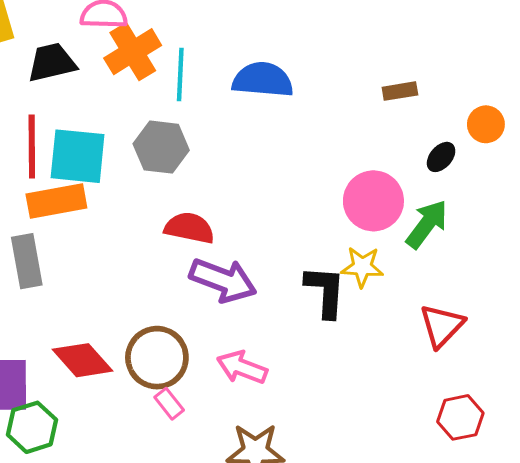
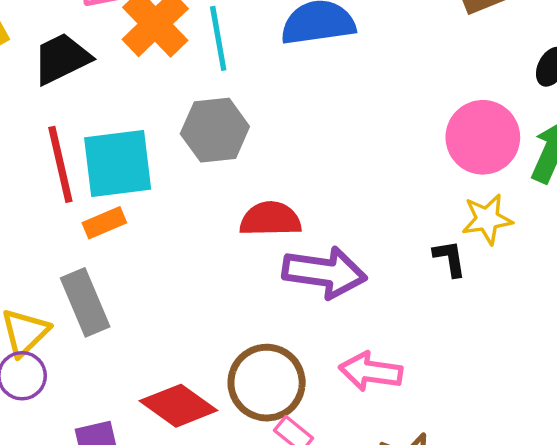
orange rectangle: (56, 201) -> (104, 223), size x0.6
black L-shape: (325, 291) -> (450, 258), size x0.6

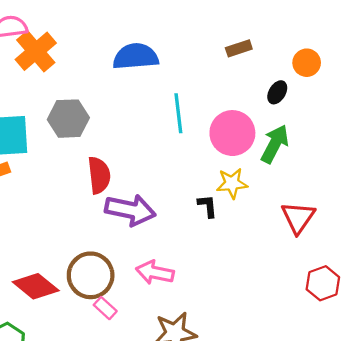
cyan line: (218, 38) -> (178, 113), moved
red semicircle: (270, 219) -> (99, 175), turned 81

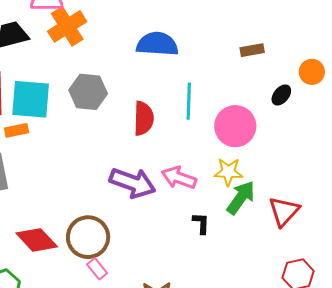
green arrow: (275, 144) -> (241, 198), moved
red semicircle: (99, 175) -> (144, 118), moved
black L-shape: (208, 206) -> (201, 223), moved
pink arrow: (155, 272) -> (179, 178), moved

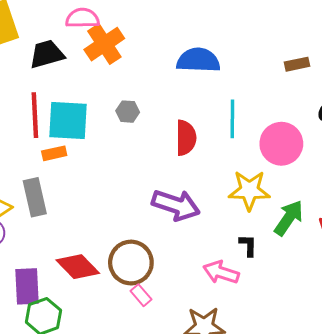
gray hexagon: (88, 92) -> (128, 112), size x0.6
yellow star: (228, 172) -> (249, 190), moved, size x1.4
pink arrow: (179, 178) -> (221, 272), moved

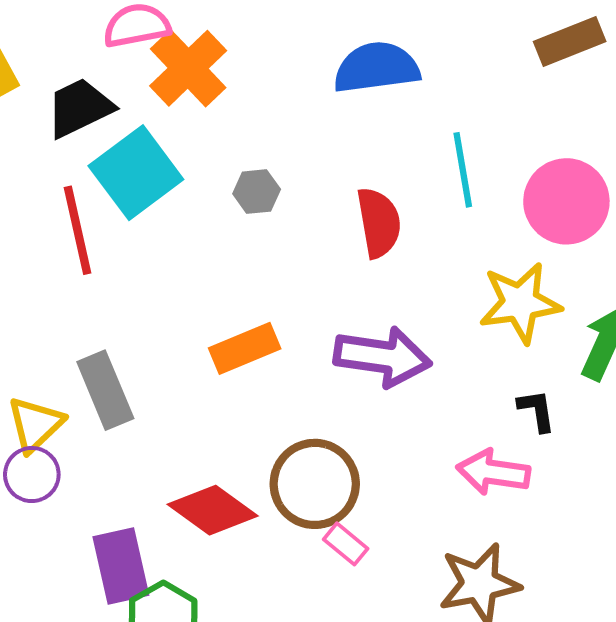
brown rectangle: (297, 64) -> (570, 41), size x1.4
cyan square: (68, 121) -> (136, 173), moved, turned -30
orange rectangle: (54, 153) -> (245, 348), moved, size x1.4

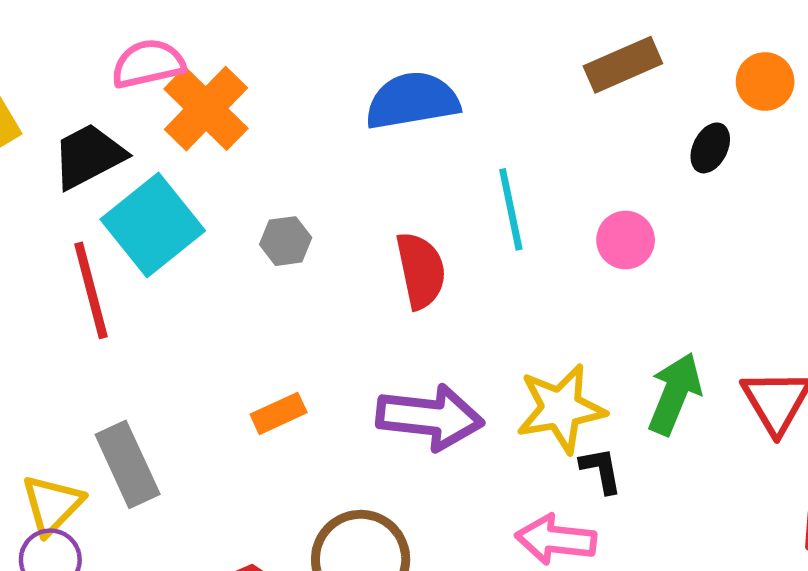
pink circle: (566, 201) -> (626, 240), size x0.6
yellow star: (520, 303) -> (561, 409), moved
orange rectangle: (245, 348) -> (279, 413), size x0.7

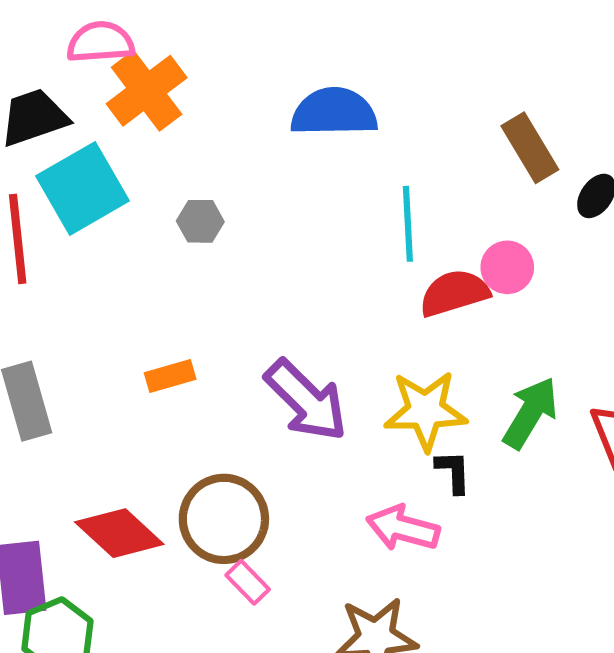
brown rectangle: (623, 65) -> (530, 148), moved, turned 74
red semicircle: (421, 270) -> (454, 293), moved, turned -104
purple arrow: (430, 417) -> (306, 400), turned 30

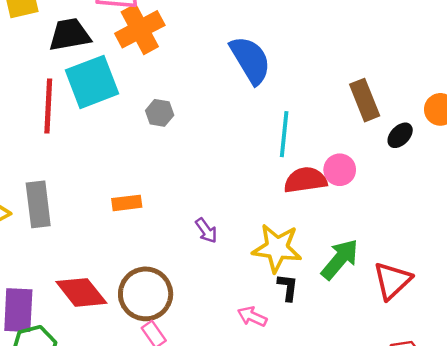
blue semicircle: (334, 112) -> (250, 60), turned 51
purple arrow: (306, 400) -> (206, 231), size x0.5
pink arrow: (403, 528) -> (252, 316), size x0.7

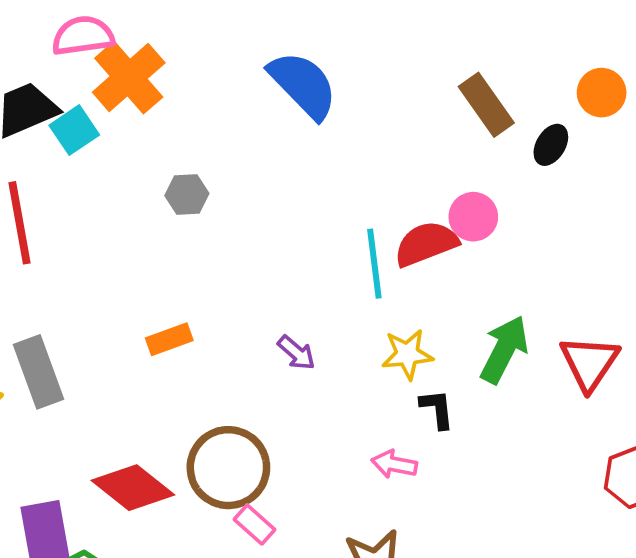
cyan square: (92, 82) -> (74, 130), moved, size x0.6
cyan line: (284, 134) -> (374, 264), moved
yellow star: (277, 248) -> (407, 354), size x0.7

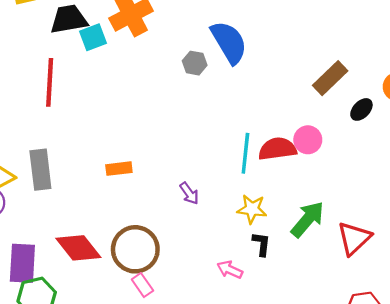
brown rectangle: (486, 105) -> (330, 78), turned 68
gray hexagon: (187, 194) -> (195, 63), moved

